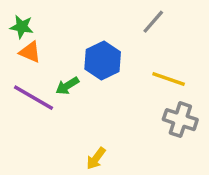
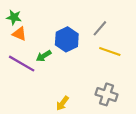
gray line: (153, 22) -> (100, 28), moved
gray cross: (180, 120) -> (106, 94), moved

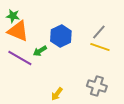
gray line: (100, 28) -> (99, 32), moved
orange triangle: (19, 34) -> (18, 31), size x1.6

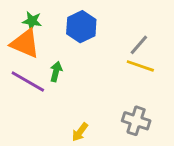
green star: (13, 16) -> (32, 21), moved
blue hexagon: (61, 36) -> (81, 27), moved
green arrow: (40, 51) -> (56, 72), turned 136

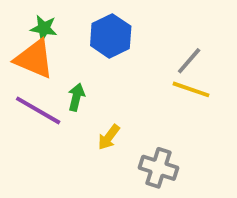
gray cross: (136, 121) -> (158, 168), moved
yellow arrow: (80, 132) -> (109, 137), moved

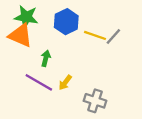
green star: (44, 28) -> (26, 17), size x1.5
yellow line: (191, 89) -> (95, 35), moved
purple line: (38, 110) -> (39, 82), moved

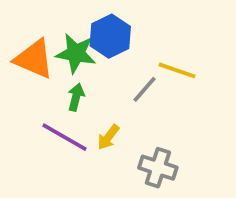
green star: (26, 17) -> (76, 53), moved
yellow line: (95, 35) -> (177, 70), moved
gray line: (113, 37) -> (145, 89), moved

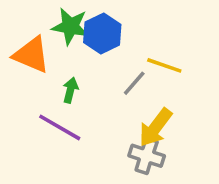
green star: (76, 53) -> (70, 26), moved
yellow arrow: (108, 137) -> (155, 127), moved, size x1.6

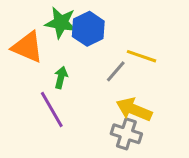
purple line: (60, 127) -> (52, 109), turned 30
yellow arrow: (155, 127) -> (134, 109), turned 76

